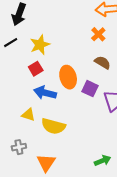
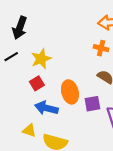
orange cross: (98, 34) -> (101, 48), turned -32
purple square: (90, 89) -> (92, 104), turned -35

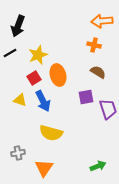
orange ellipse: (70, 92) -> (58, 75), moved
blue arrow: (46, 108) -> (43, 101), turned -130
yellow triangle: (29, 130) -> (20, 100), moved

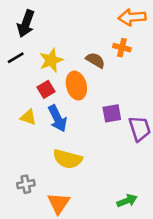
brown semicircle: (98, 72) -> (95, 60), moved

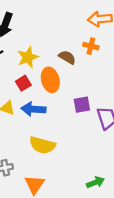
blue arrow: (57, 118) -> (33, 109), turned 120

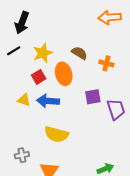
orange cross: (91, 46) -> (106, 63), moved

